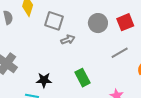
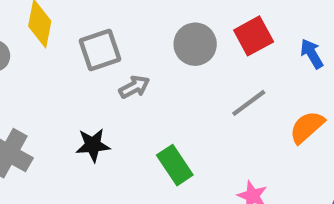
gray square: (54, 21) -> (100, 50), turned -30
black star: (44, 80) -> (93, 145), moved

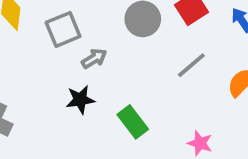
black star: (93, 145) -> (80, 100), moved

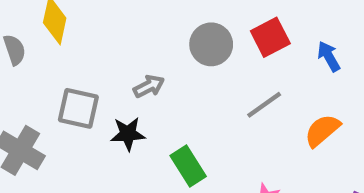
gray square: (63, 29) -> (78, 108), moved, turned 30

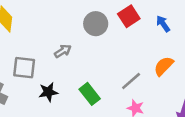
gray line: (264, 105) -> (131, 81), moved
black star: (128, 134) -> (48, 92), moved

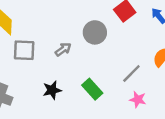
gray circle: (96, 24) -> (95, 32), moved
gray square: (24, 68) -> (24, 50), moved

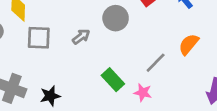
black star: (52, 90) -> (50, 96), moved
pink star: (138, 99) -> (143, 92), moved

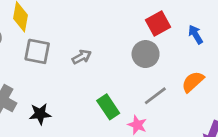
gray circle: (116, 18) -> (146, 54), moved

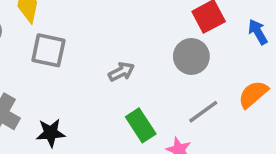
gray arrow: (82, 57) -> (121, 72), moved

